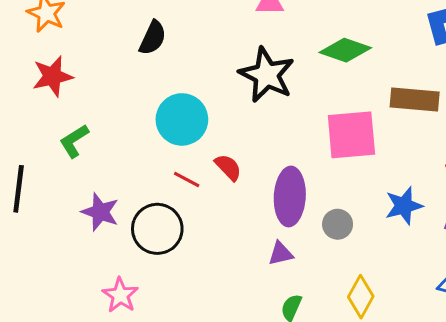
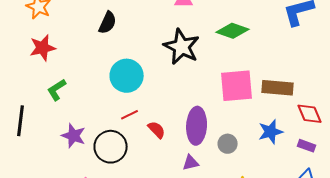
brown rectangle: (415, 99) -> (278, 88), moved
red semicircle: (228, 167) -> (157, 130), moved
red line: (187, 180) -> (130, 115), turned -54

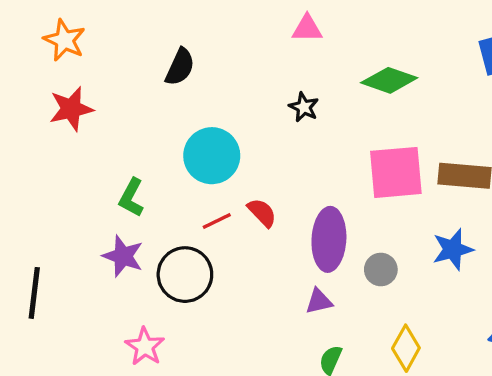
black star: (182, 47) -> (304, 107), size x0.5
green L-shape: (57, 90) -> (131, 198), moved, turned -30
black line: (21, 121) -> (34, 293), moved
red semicircle: (157, 130) -> (262, 213), moved

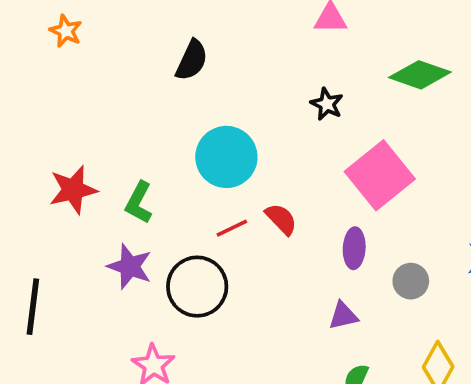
orange star: (64, 40) -> (66, 31), size x0.7
red star: (71, 109) -> (73, 190), moved
pink square: (396, 172) -> (380, 175), moved, turned -34
purple ellipse: (329, 239) -> (354, 248), size x0.6

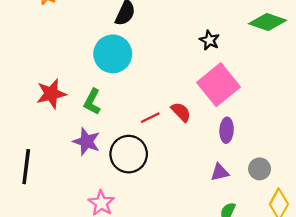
cyan circle: (226, 157) -> (113, 54), moved
pink square: (380, 175) -> (219, 85), moved
gray circle: (411, 281) -> (260, 169), moved

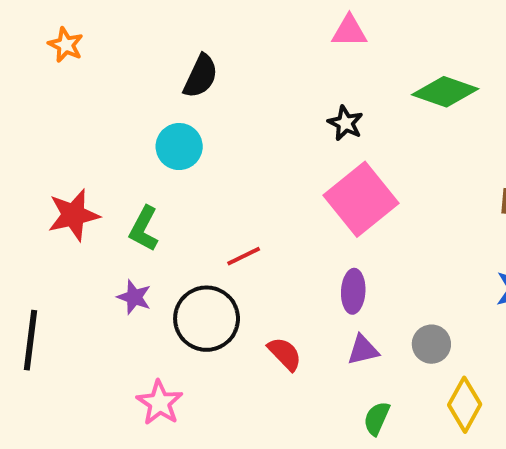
cyan circle: (113, 54) -> (179, 147), size x0.7
red semicircle: (181, 112) -> (285, 354), moved
purple ellipse: (227, 130) -> (353, 291), moved
purple star: (87, 142) -> (134, 297), size x0.7

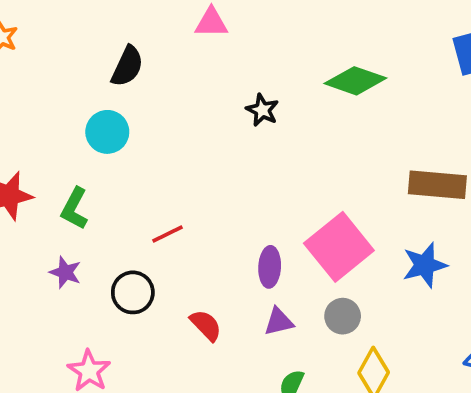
pink triangle: (349, 31) -> (211, 22), moved
pink square: (361, 199) -> (339, 247), moved
black circle: (207, 319) -> (133, 292), size x0.7

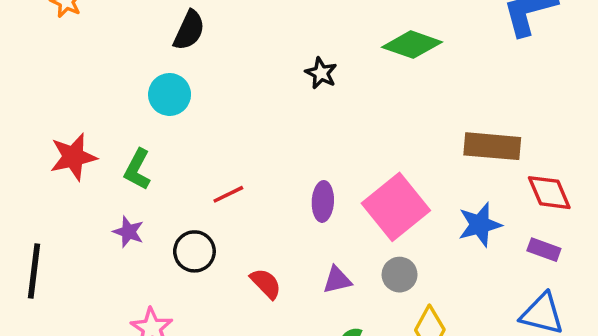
purple ellipse: (270, 267) -> (323, 201), moved

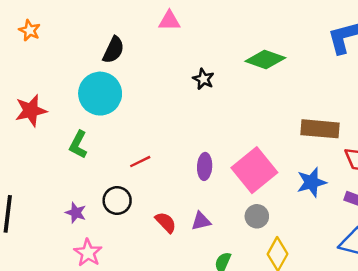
cyan circle: (170, 94) -> (100, 94), size x1.5
red star: (73, 157) -> (31, 111), moved
purple star: (129, 232) -> (76, 213), moved
purple triangle: (337, 280) -> (201, 221), moved

